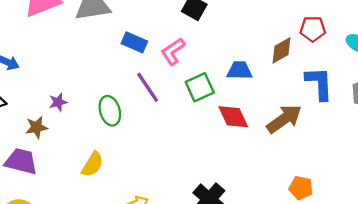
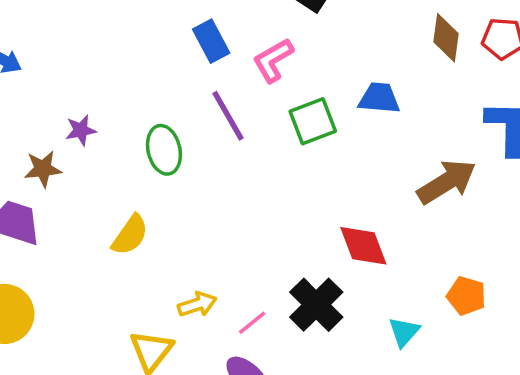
blue rectangle: (134, 42) -> (211, 41), turned 35
brown diamond: (281, 50) -> (446, 38), moved, turned -56
red diamond: (233, 117) -> (363, 246), moved

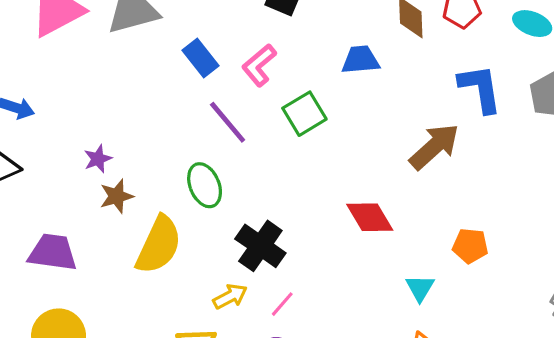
blue trapezoid: (379, 98) -> (360, 60), moved
green ellipse: (164, 150) -> (205, 185), moved
brown star: (43, 169) -> (117, 196), moved
yellow semicircle: (130, 235) -> (159, 245), size x1.5
black cross: (316, 305) -> (260, 246), moved

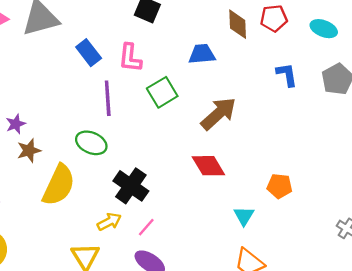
pink L-shape: (259, 65) -> (130, 58), turned -44
blue L-shape: (480, 88) -> (287, 75), size x0.7
purple line: (228, 122) -> (108, 98), turned 36
brown arrow: (434, 147) -> (219, 114), moved
green ellipse: (205, 185) -> (91, 143), turned -44

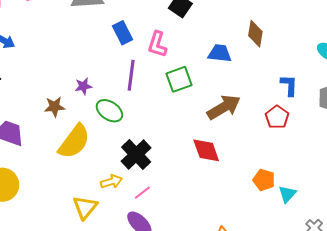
red pentagon: (274, 18) -> (277, 117), moved, turned 30
purple star: (16, 124) -> (83, 86), moved
cyan triangle: (244, 216) -> (287, 194), moved

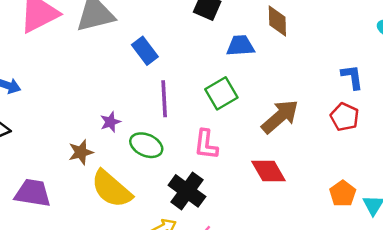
brown diamond: (255, 34) -> (277, 21), moved
pink L-shape: (157, 44) -> (206, 144), moved
blue trapezoid: (220, 53) -> (240, 46), moved
yellow semicircle: (74, 142) -> (111, 189), turned 105
orange pentagon: (264, 180) -> (343, 194), turned 30

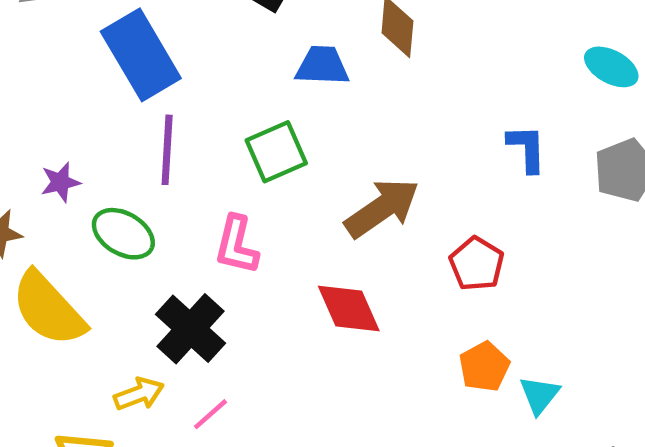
blue rectangle: (145, 51) -> (141, 55), size x1.6
red pentagon: (345, 117) -> (477, 264), moved

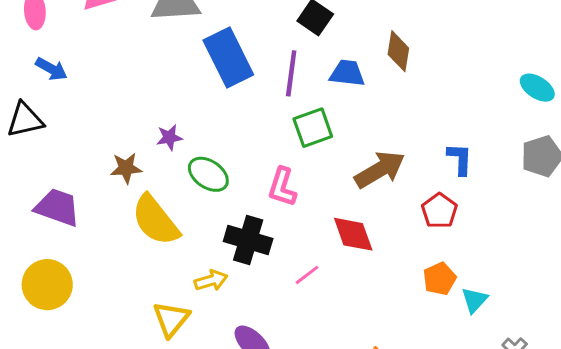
blue L-shape: (527, 148) -> (460, 159), moved
purple line: (167, 150) -> (291, 73), moved
black cross: (191, 329) -> (248, 240), turned -30
pink line: (211, 414) -> (307, 275), moved

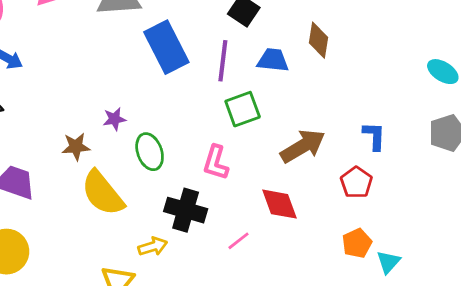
green ellipse: (208, 174) -> (150, 152), turned 36

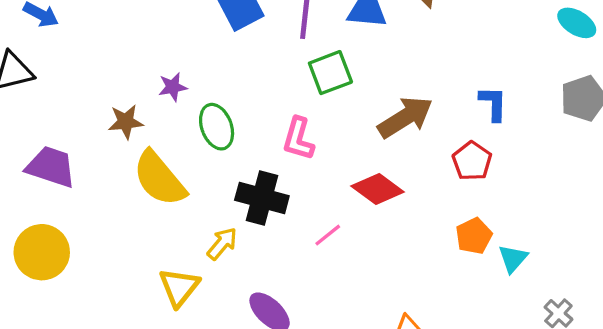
red diamond: (279, 204) -> (378, 189), turned -33
yellow arrow: (153, 247) -> (222, 244), turned -32

